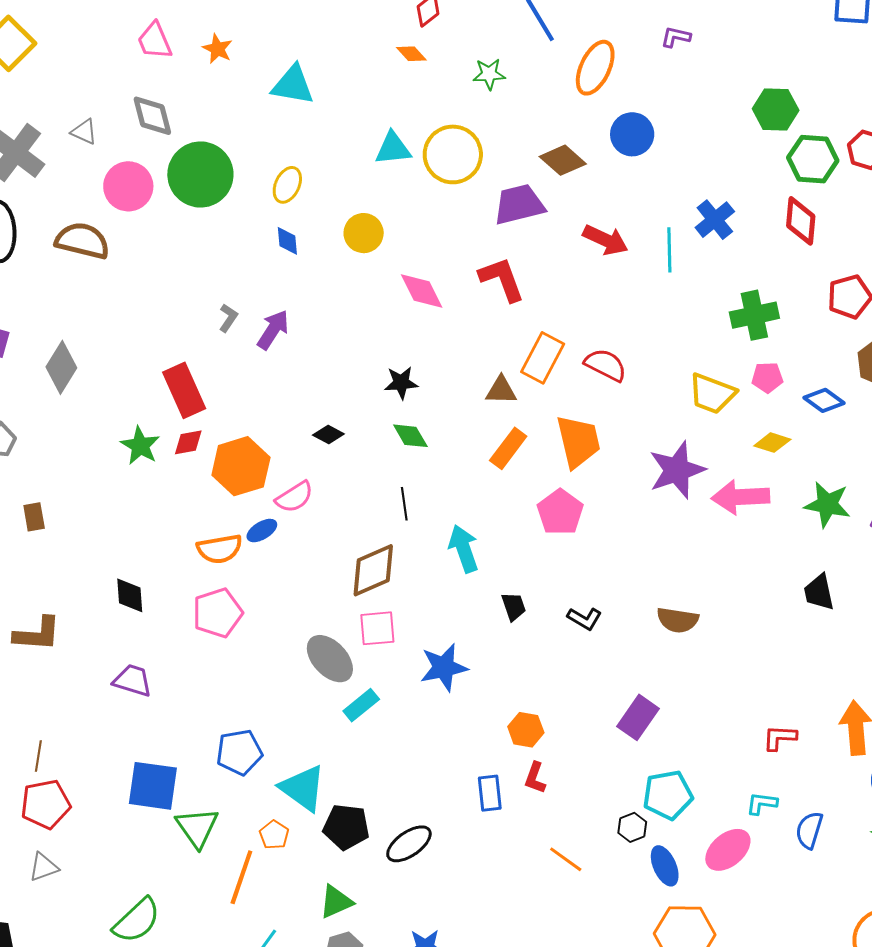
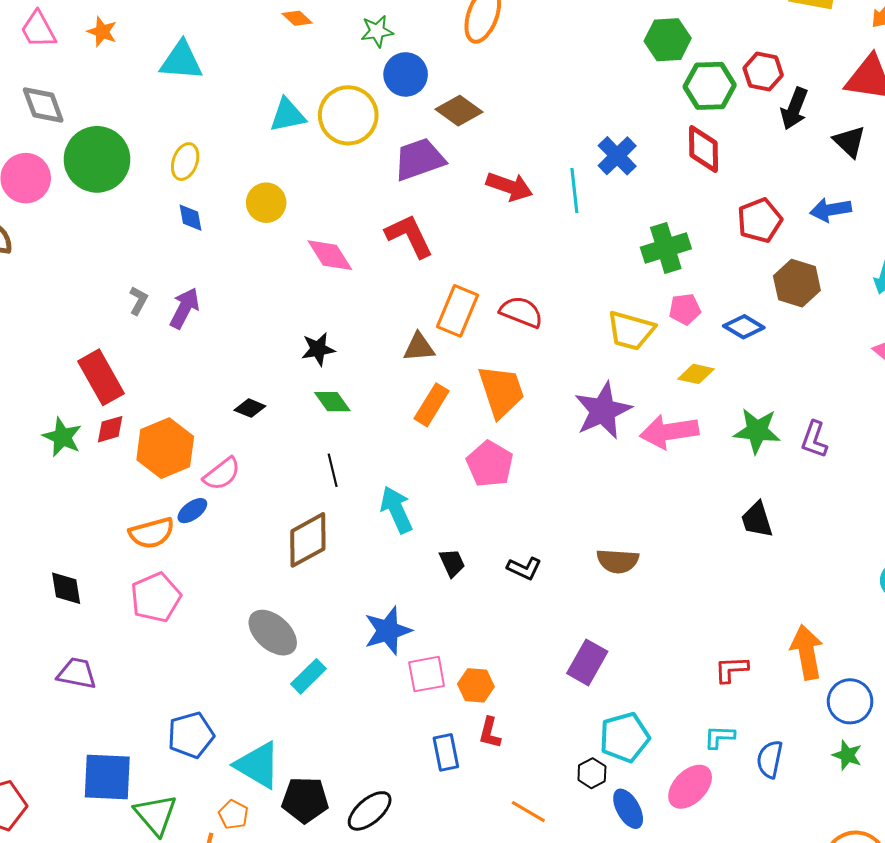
blue circle: (632, 134) -> (406, 74), moved
pink square: (377, 628) -> (427, 674), moved

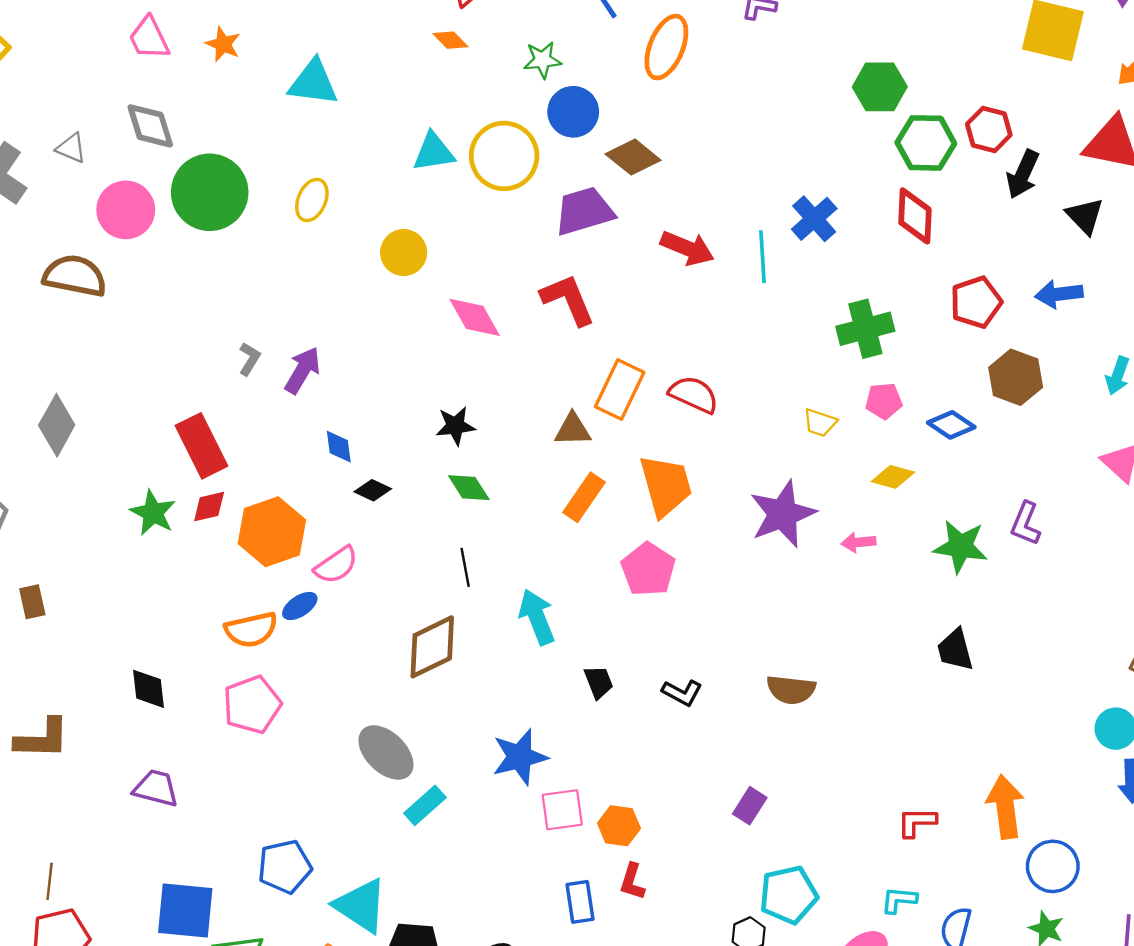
blue diamond: (191, 218) -> (339, 447), moved
yellow trapezoid: (631, 331) -> (820, 423), size x0.6
pink arrow: (669, 432) -> (858, 542), size x0.5
purple L-shape: (814, 439) -> (1026, 524), moved
purple rectangle: (587, 662) -> (750, 806), size x0.7

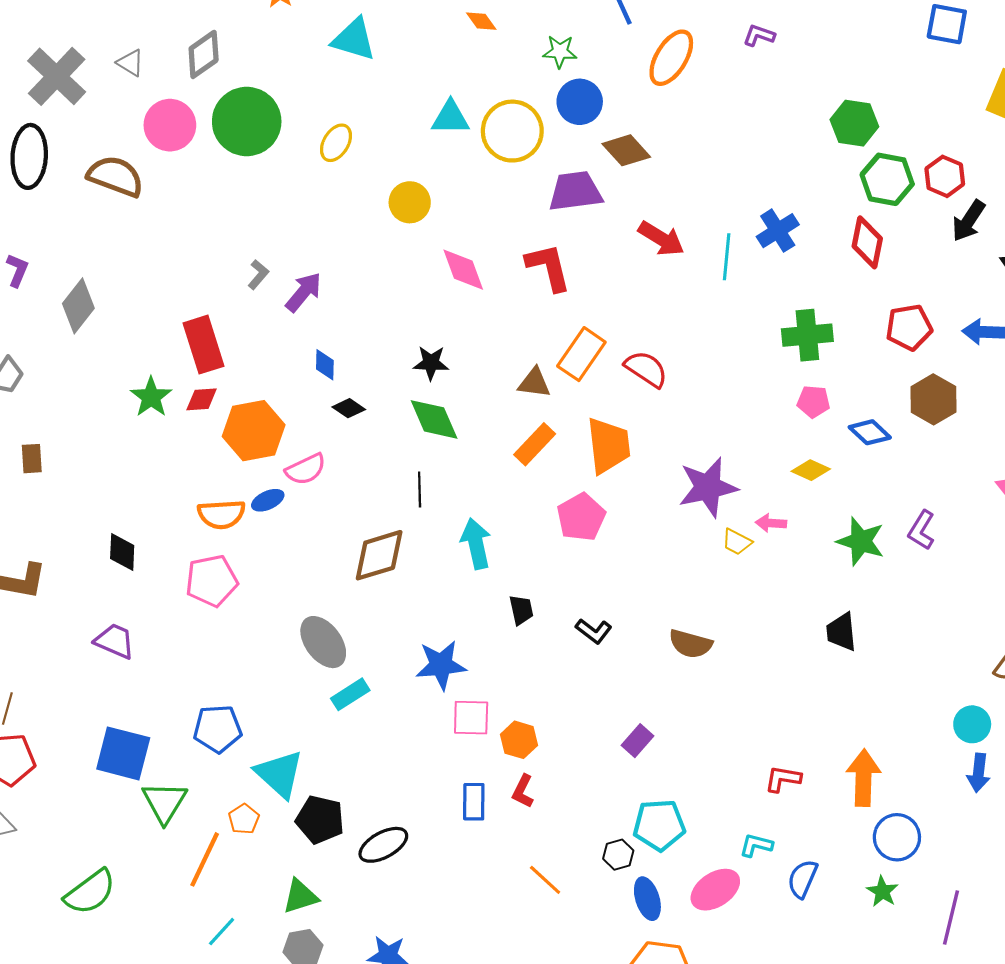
gray diamond: (150, 126) -> (204, 54), turned 63
yellow trapezoid: (820, 423) -> (737, 542), moved
green diamond: (469, 488) -> (434, 419), size x1.4

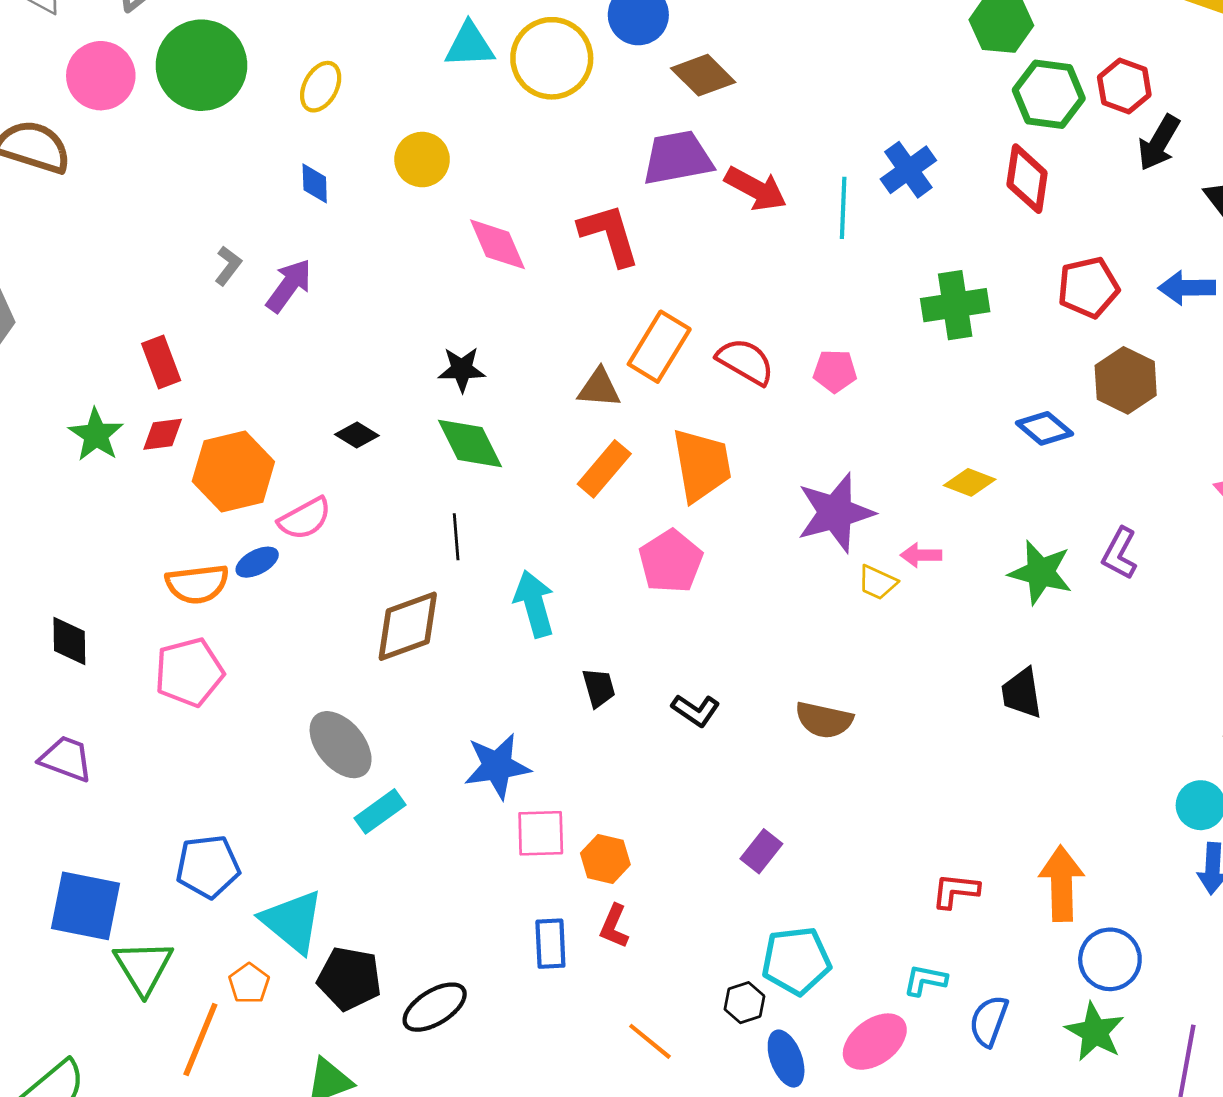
purple trapezoid: (575, 191) -> (678, 158), moved
red rectangle: (204, 345) -> (161, 362), size x0.7
blue diamond: (325, 365) -> (315, 183), moved
pink pentagon: (813, 402) -> (835, 371), moved
green star: (882, 891) -> (1095, 1032), size x1.4

